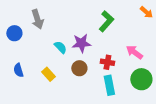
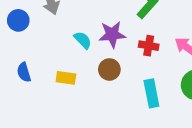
red cross: (107, 62) -> (149, 46), moved
yellow rectangle: (48, 74) -> (66, 78), turned -40

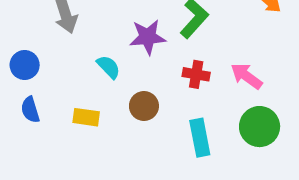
blue circle: (18, 20) -> (25, 65), moved
purple star: (112, 34) -> (148, 37), moved

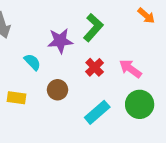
red cross: (196, 74) -> (95, 67), turned 36
cyan rectangle: (200, 138) -> (97, 112), turned 60

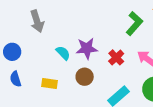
green L-shape: (93, 28) -> (134, 24), moved
purple star: (60, 41) -> (87, 48), moved

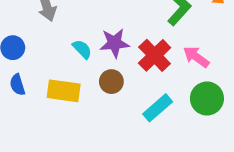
red cross: (116, 57) -> (155, 55), size x1.5
yellow rectangle: (49, 83) -> (64, 91), size x1.5

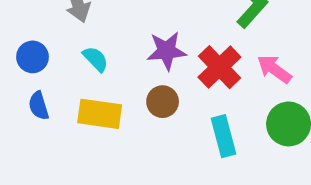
cyan semicircle: (82, 49) -> (95, 59), moved
cyan rectangle: (158, 108) -> (224, 136), turned -64

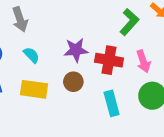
red cross: (219, 67) -> (109, 60), turned -36
pink arrow: (274, 69) -> (143, 61), turned -145

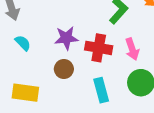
yellow rectangle: (34, 89) -> (25, 93), moved

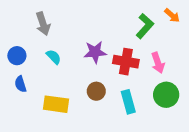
brown circle: (64, 69) -> (96, 91), moved

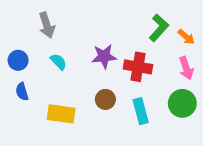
orange arrow: (172, 15) -> (186, 37), moved
pink arrow: (158, 63) -> (186, 68), moved

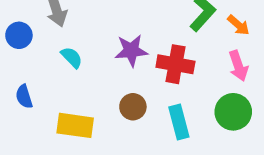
blue circle: (18, 60) -> (19, 35), moved

